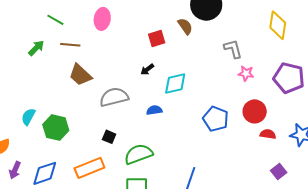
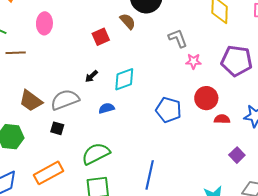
black arrow: (147, 69) -> (91, 76), moved
brown trapezoid: (80, 75) -> (31, 101), moved
black square: (109, 137) -> (57, 128), moved

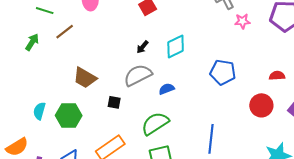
brown line: (16, 53) -> (65, 32), turned -30
red circle: (206, 98) -> (261, 105), moved
gray semicircle: (65, 100) -> (138, 75), moved
blue semicircle: (107, 108) -> (167, 89), moved

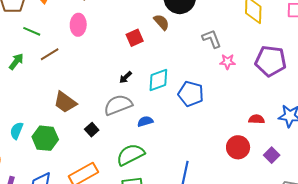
blue pentagon: (223, 72) -> (191, 94), moved
black square: (114, 102) -> (92, 130), turned 32

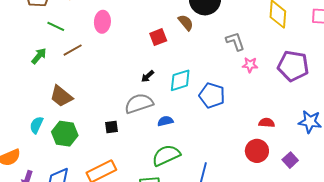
brown trapezoid: (65, 102) -> (61, 96), moved
red semicircle: (257, 119) -> (267, 123), moved
black square: (92, 130) -> (112, 127), turned 32
green semicircle: (130, 155) -> (166, 155), moved

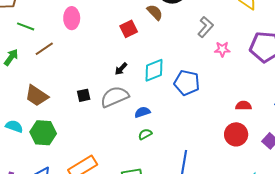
gray L-shape: (235, 41) -> (206, 27), turned 65
cyan semicircle: (36, 125) -> (14, 126), turned 90
black square: (112, 127) -> (84, 95), moved
green semicircle: (166, 155) -> (145, 134), moved, size x0.5

